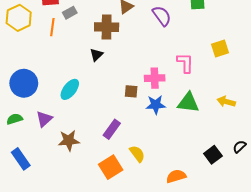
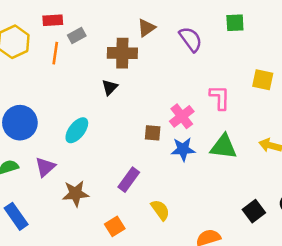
yellow square: (220, 49) -> (263, 80), turned 30
pink cross: (155, 78) -> (182, 116), turned -36
orange square: (111, 167) -> (115, 226), moved, size x0.7

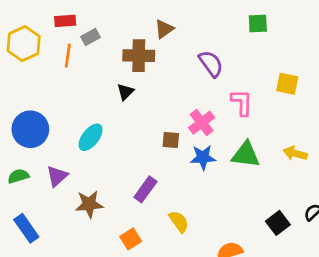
purple semicircle: (191, 39) -> (211, 64), moved

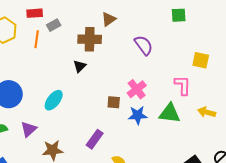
pink L-shape: (242, 102) -> (183, 85), moved

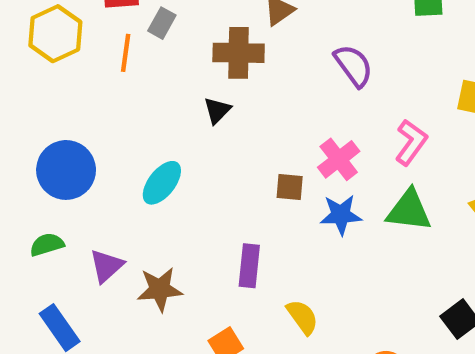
gray rectangle: (54, 25) -> (162, 23), turned -32
pink L-shape: (183, 85) -> (411, 142), moved, turned 35
purple triangle: (29, 129) -> (106, 266), moved
purple rectangle: (95, 139) -> (249, 266), turned -30

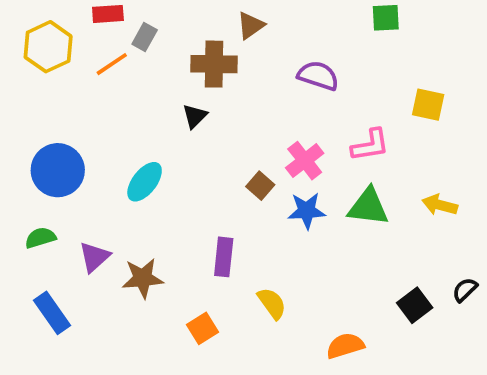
orange line: (126, 53) -> (112, 64), turned 48
purple semicircle: (354, 66) -> (318, 76), turned -36
pink L-shape: (411, 142) -> (370, 145), turned 45
brown square: (290, 187) -> (260, 186), turned 36

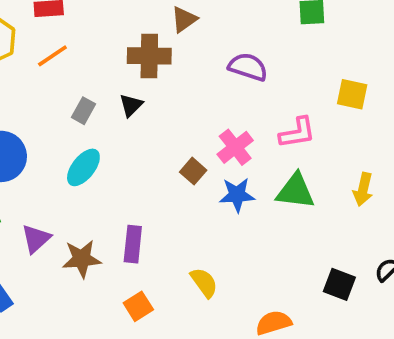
gray rectangle: (145, 37) -> (83, 111), moved
yellow arrow: (440, 205) -> (363, 189), turned -92
purple rectangle: (224, 257) -> (133, 244), moved
black square: (415, 305) -> (339, 284), turned -32

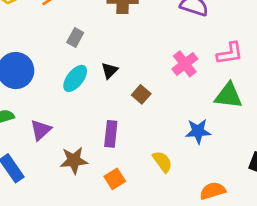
black triangle: (131, 105) -> (110, 71), moved
brown square: (193, 171) -> (141, 94), moved
blue star: (237, 195) -> (198, 131), moved
brown star: (82, 259) -> (74, 160), moved

